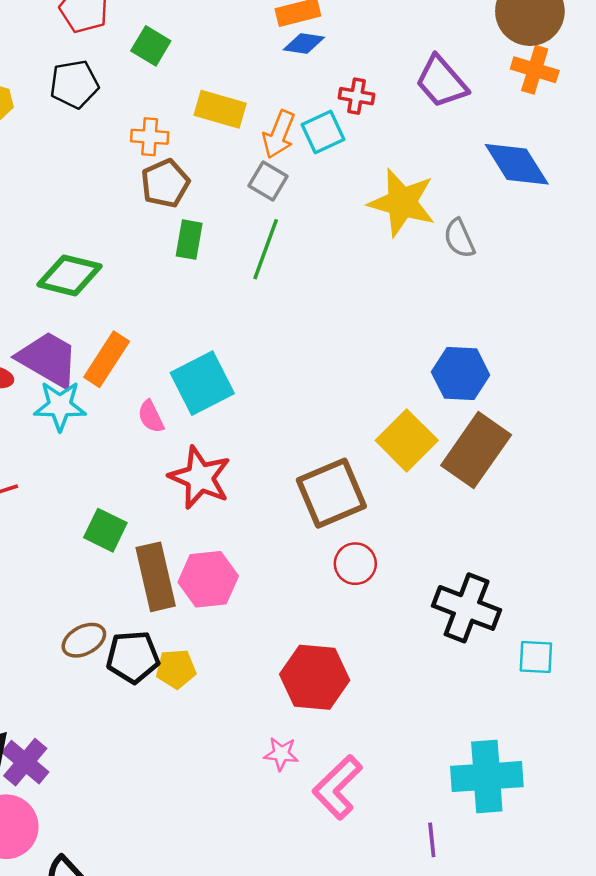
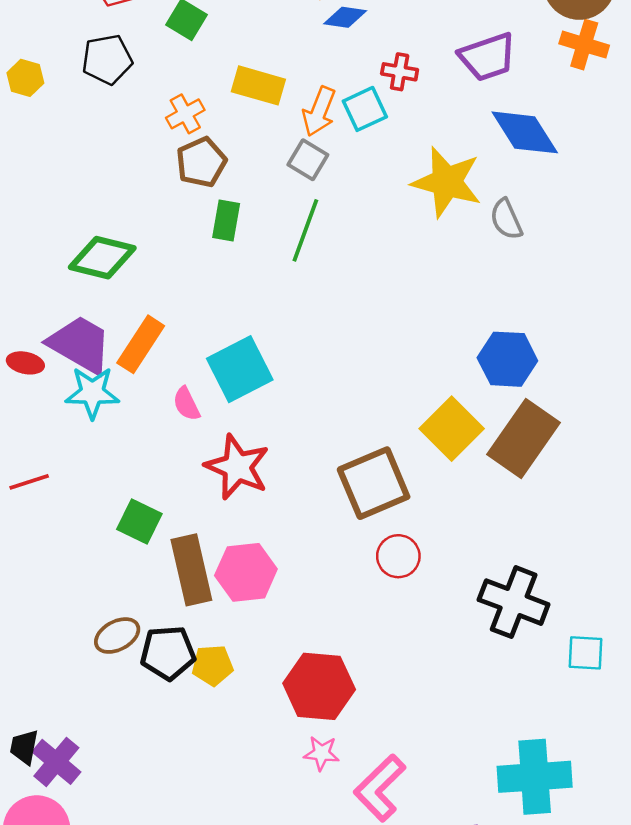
purple trapezoid: (441, 82) -> (488, 57), turned -68
orange cross: (150, 137) -> (185, 114), turned -33
blue diamond: (517, 164) -> (525, 132), moved
red hexagon: (315, 677) -> (319, 686), moved

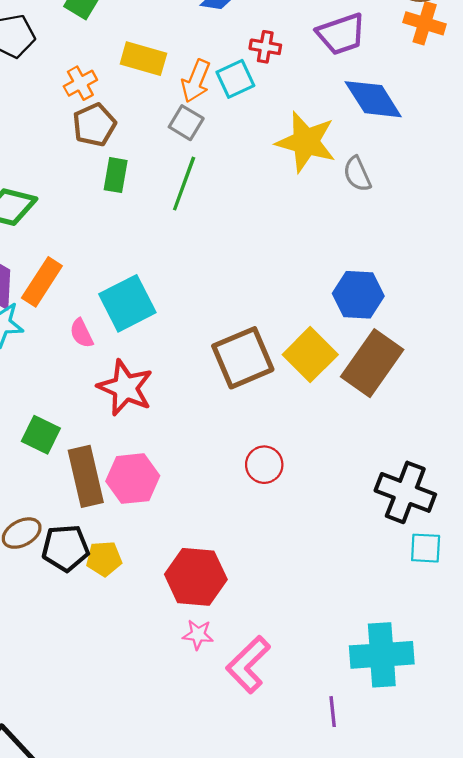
brown square: (374, 483) -> (243, 358), moved
black cross: (514, 602) -> (405, 492), moved

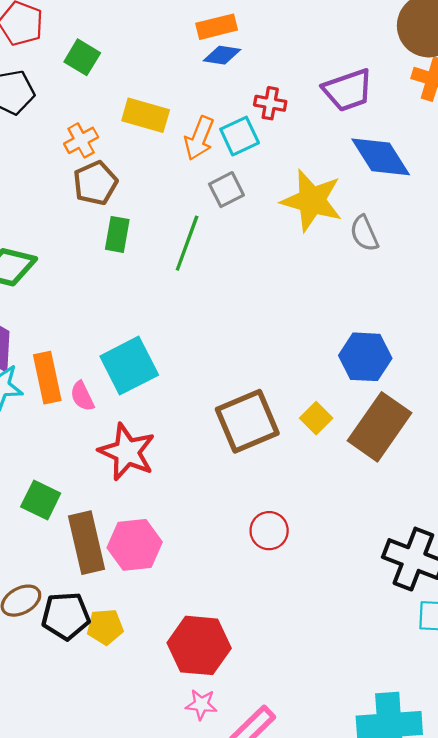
gray square: (186, 123) -> (226, 190), moved, turned 32
orange rectangle: (42, 282) -> (47, 378), moved, turned -45
yellow square: (310, 355) -> (316, 418), size x0.6

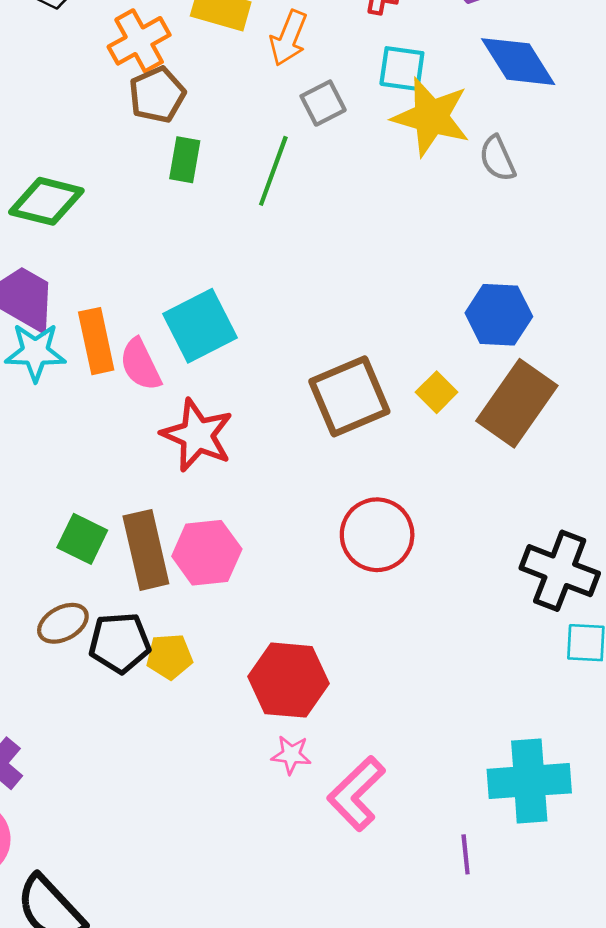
cyan square: (240, 136) -> (402, 68), moved, turned 33
orange cross: (81, 140) -> (139, 41), size x1.4
pink semicircle: (82, 396) -> (140, 365), size x1.4
green square: (41, 500) -> (82, 539), moved
red circle: (269, 531) -> (377, 535), size x1.5

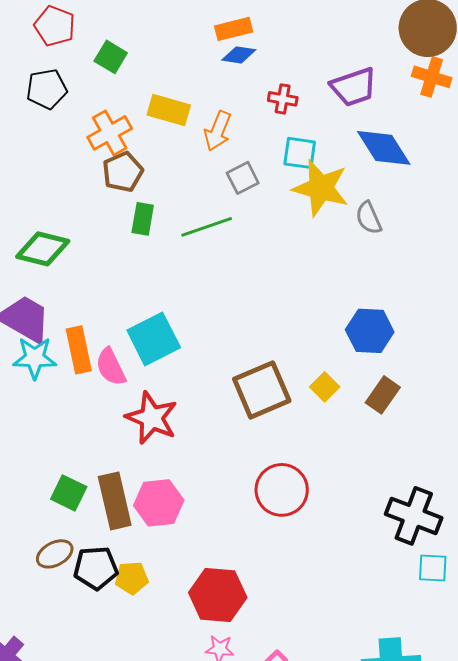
green line: (273, 171) -> (207, 227), turned 51
brown rectangle: (517, 403) -> (383, 395), size x0.6

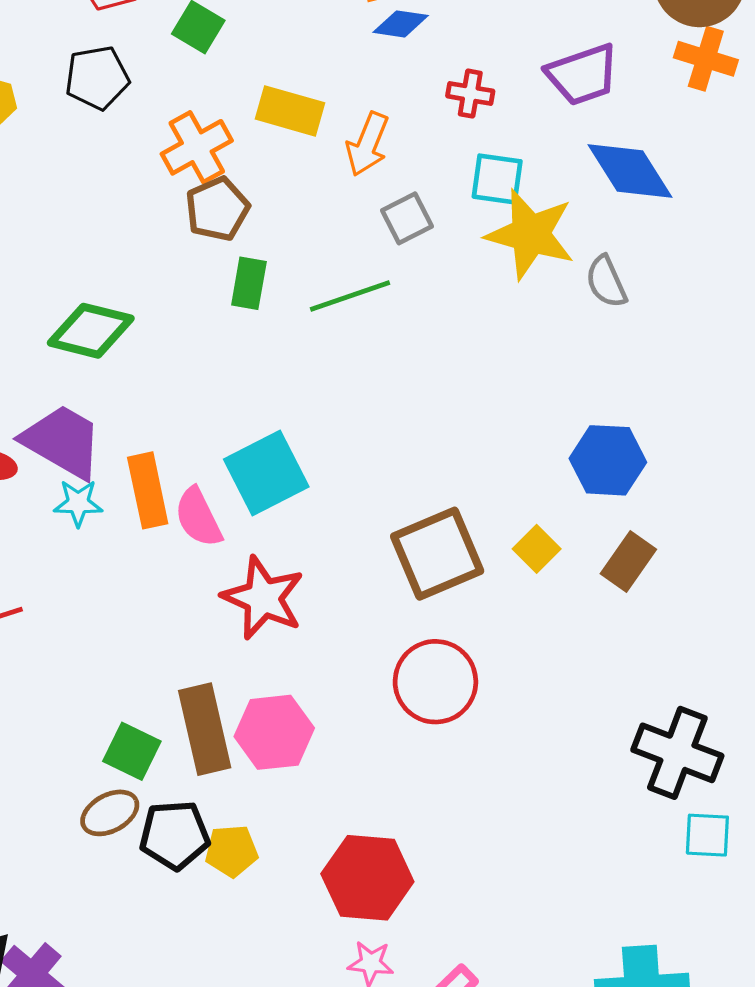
cyan star: (35, 358) -> (78, 503), size x0.7
red circle: (282, 490) -> (435, 682), moved
green square: (69, 493) -> (132, 751), moved

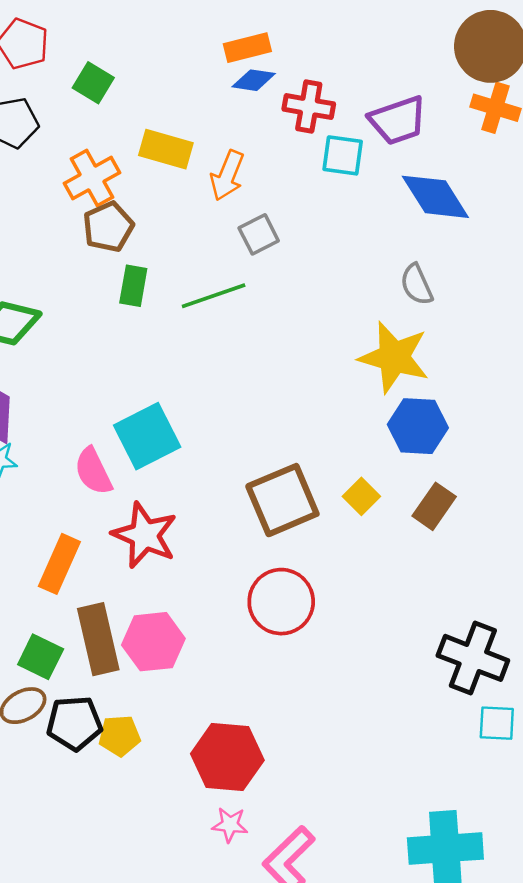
red cross: (470, 94) -> (309, 107), moved, size x1.4
cyan square: (497, 179) -> (343, 155), moved
yellow star: (530, 234) -> (394, 357), moved
orange rectangle: (148, 490) -> (59, 564), moved, turned 36

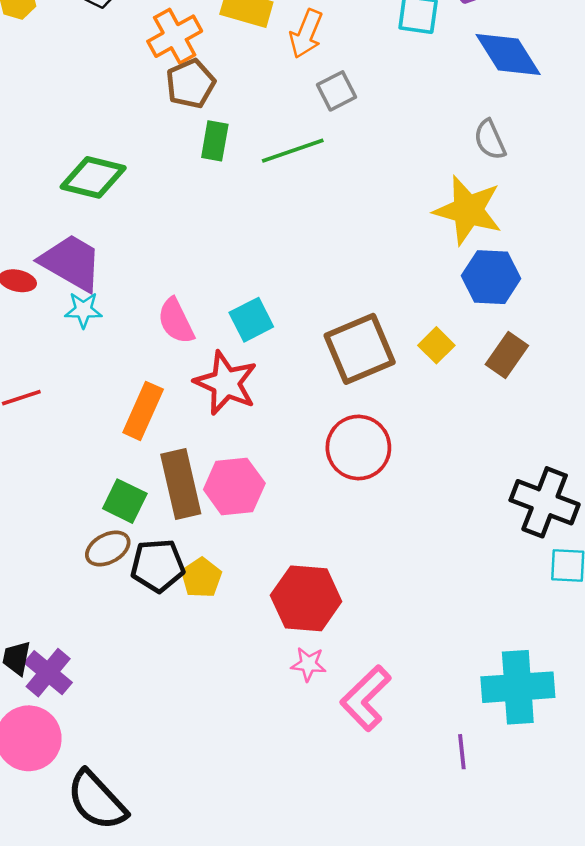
cyan square: (147, 436) -> (251, 320), moved, size x0.7
yellow pentagon: (120, 736) -> (201, 578), turned -30

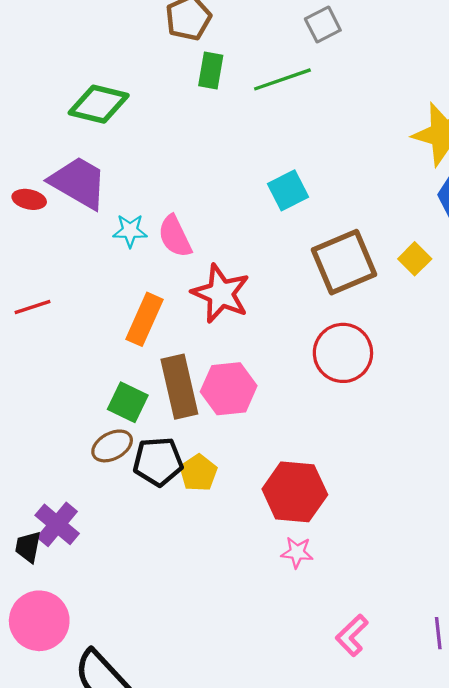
cyan star: (83, 310) -> (130, 231), moved
cyan square: (251, 320) -> (288, 190), moved
purple cross: (48, 673) -> (57, 524), moved
pink L-shape: (366, 698) -> (352, 635), moved, size x0.7

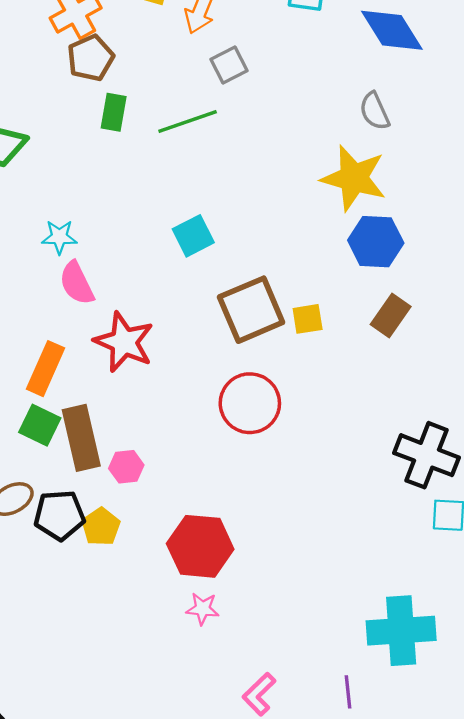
cyan star: (130, 231) -> (59, 237), moved
yellow square: (415, 259) -> (308, 319), moved, turned 36
pink hexagon: (229, 389) -> (126, 467), moved, size x0.6
green square: (128, 402) -> (40, 425), moved

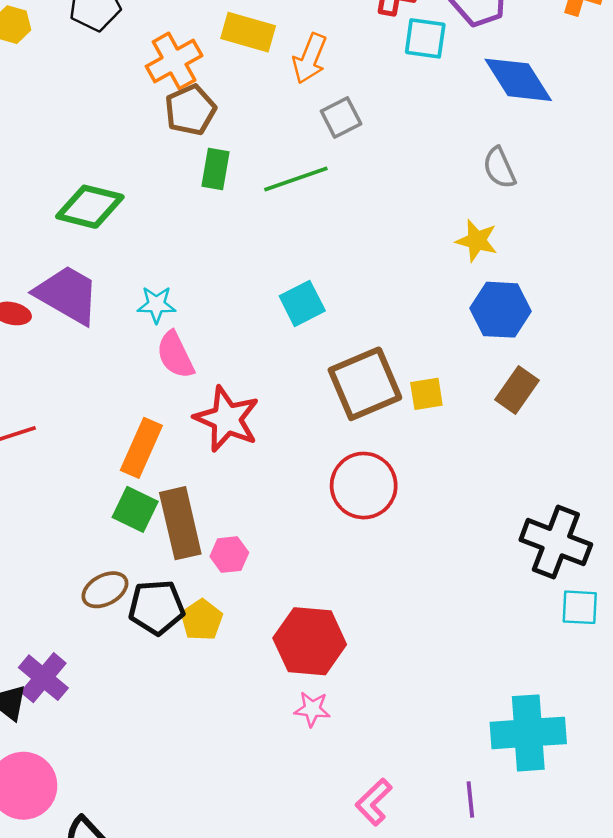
yellow star: (354, 178) -> (477, 241), size x0.6

